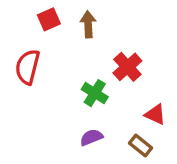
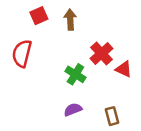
red triangle: (155, 114) -> (124, 69), moved
brown rectangle: (141, 146) -> (112, 116), turned 36

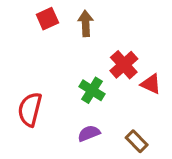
red semicircle: (22, 53) -> (30, 109), moved
brown rectangle: (112, 116) -> (137, 141), turned -30

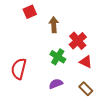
brown arrow: (86, 23) -> (54, 25), moved
red triangle: (151, 84) -> (86, 62), moved

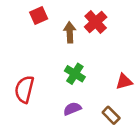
red cross: (78, 41) -> (96, 22), moved
red triangle: (86, 62) -> (124, 82), moved, turned -40

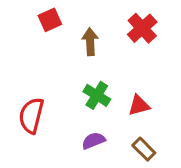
red cross: (96, 22) -> (142, 28), moved
red triangle: (124, 82) -> (139, 105), moved

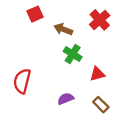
brown arrow: (90, 42) -> (63, 29), turned -66
green cross: (97, 95) -> (73, 54), moved

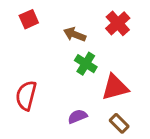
red square: (35, 14) -> (29, 19), moved
red triangle: (97, 74) -> (115, 87), size x1.5

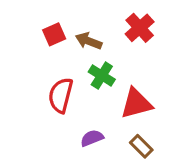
red square: (29, 19) -> (54, 34), moved
red semicircle: (26, 96) -> (61, 95), moved

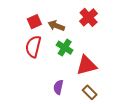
red semicircle: (61, 95) -> (33, 47), moved
purple semicircle: (92, 138) -> (58, 87), turned -56

